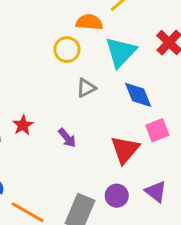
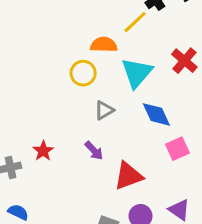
purple arrow: (67, 138) -> (94, 151), moved
red triangle: (125, 150) -> (128, 176), moved, turned 32

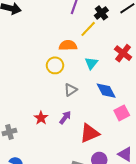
cyan triangle: (137, 73) -> (91, 63), size x0.6
red star: (43, 151) -> (41, 118), moved
purple arrow: (94, 151) -> (65, 117), turned -96

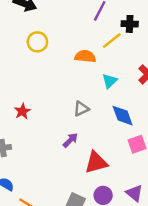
black cross: (101, 13) -> (130, 24), turned 32
yellow circle: (55, 65) -> (37, 42), moved
red star: (41, 118) -> (22, 111), moved

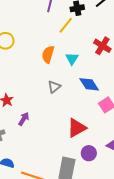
orange semicircle: (85, 56) -> (48, 54), moved, turned -66
purple arrow: (70, 140) -> (24, 119), moved

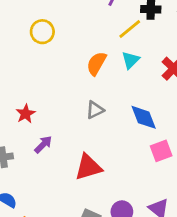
cyan triangle: (72, 59) -> (131, 60), moved
red triangle: (77, 128) -> (88, 167), moved

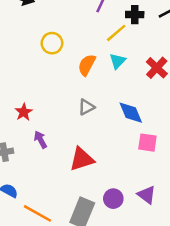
yellow circle: (42, 32) -> (52, 43), moved
purple arrow: (43, 144) -> (40, 140), turned -72
pink square: (161, 151) -> (147, 143), turned 30

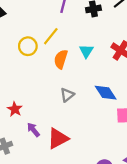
yellow line: (116, 33) -> (51, 36), moved
red triangle: (82, 159) -> (58, 138), moved

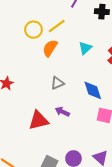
orange semicircle: (61, 59) -> (50, 48), moved
purple arrow: (33, 130) -> (62, 112), moved, turned -40

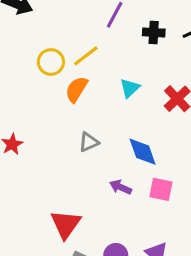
purple arrow: (62, 112) -> (121, 187), moved
red triangle: (39, 120) -> (66, 224), moved, turned -40

